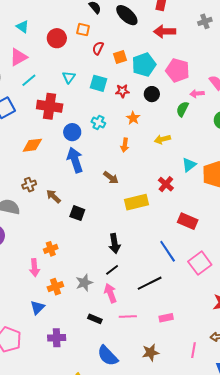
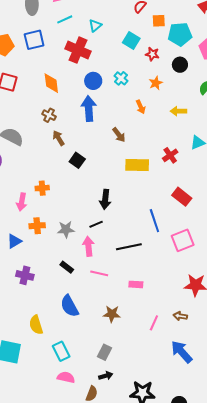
cyan triangle: (69, 77) -> (95, 25), moved
orange diamond: (32, 145) -> (51, 83), turned 75
orange arrow: (125, 145) -> (141, 107), turned -48
brown cross: (29, 185) -> (49, 115), moved, turned 32

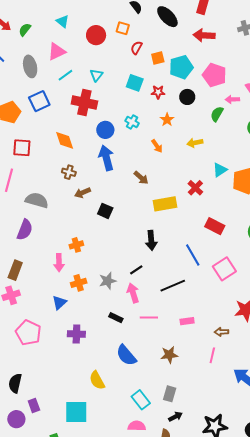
brown arrow: (59, 138) -> (83, 193), turned -70
black arrow: (105, 199) -> (151, 240), moved
brown arrow: (180, 316) -> (221, 332), moved
cyan rectangle: (61, 351) -> (141, 400), moved

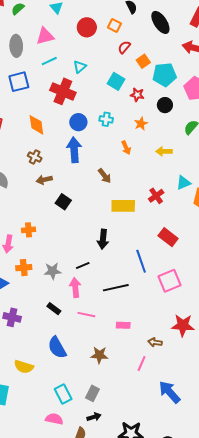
orange square: (158, 58) -> (143, 61), turned -32
cyan cross: (132, 122) -> (106, 119), turned -32
yellow semicircle: (97, 380) -> (24, 367), turned -54

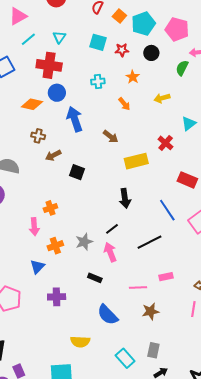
blue circle: (78, 122) -> (57, 93), moved
orange diamond: (36, 125) -> (32, 104), turned -55
pink line: (86, 315) -> (138, 288), moved

